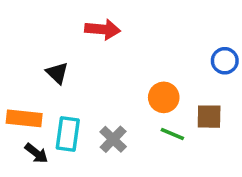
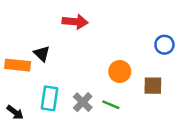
orange rectangle: (24, 118) -> (18, 65), moved
green line: (172, 134) -> (111, 105), moved
black arrow: (36, 153) -> (15, 112), moved

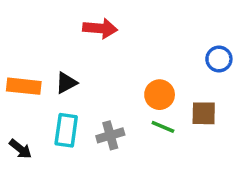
black triangle: (42, 54) -> (66, 83), moved, turned 48
gray cross: (83, 102) -> (110, 135), turned 30
green line: (111, 105) -> (163, 127), moved

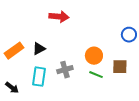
orange rectangle: (24, 86) -> (14, 51), turned -42
gray cross: (110, 135) -> (65, 70), moved

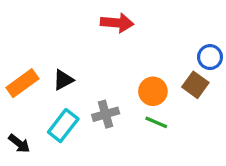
red arrow: (59, 17) -> (117, 23), moved
brown square: (120, 67) -> (195, 85), moved, turned 35
cyan rectangle: (39, 77) -> (63, 126), turned 30

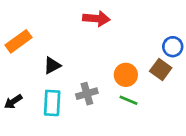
orange rectangle: (22, 83) -> (19, 41), moved
cyan rectangle: (63, 126) -> (52, 103), turned -35
black arrow: (19, 143) -> (13, 102), moved, turned 108

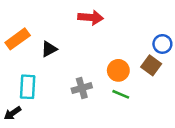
black triangle: (52, 65) -> (49, 49), moved
black arrow: (13, 102) -> (13, 113), moved
cyan rectangle: (52, 103) -> (28, 87), moved

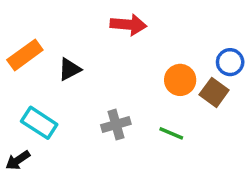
orange circle: (118, 70) -> (180, 80), moved
cyan rectangle: (28, 87) -> (39, 123), turned -60

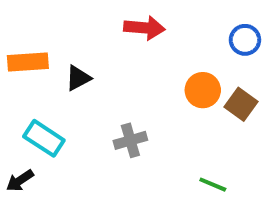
orange rectangle: (25, 55) -> (28, 62), turned 32
blue circle: (230, 62) -> (245, 40), moved
green line: (171, 133) -> (213, 185), moved

